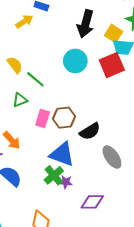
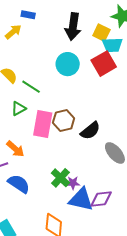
pink rectangle: (43, 119) -> (43, 124), size x1.5
blue triangle: (62, 154) -> (81, 199), moved

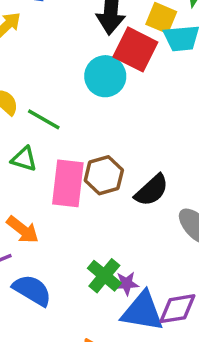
red square: (104, 64) -> (135, 49), moved, turned -30
green triangle: (19, 109) -> (24, 159), turned 49

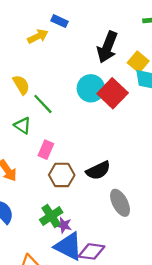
red square: (135, 49) -> (113, 93), moved
brown hexagon: (104, 175) -> (62, 175), moved
pink rectangle: (68, 183) -> (46, 150), size x0.6

